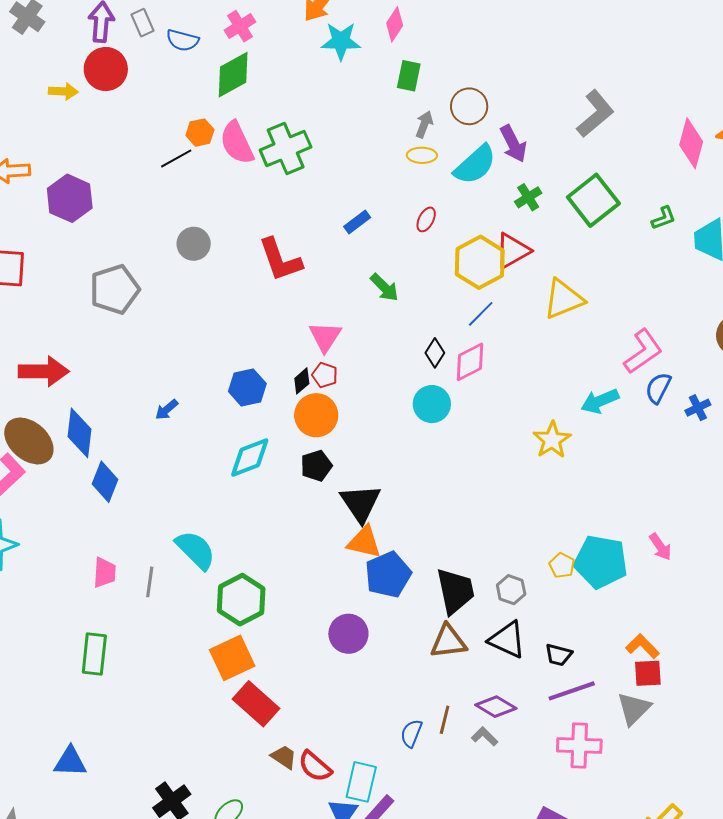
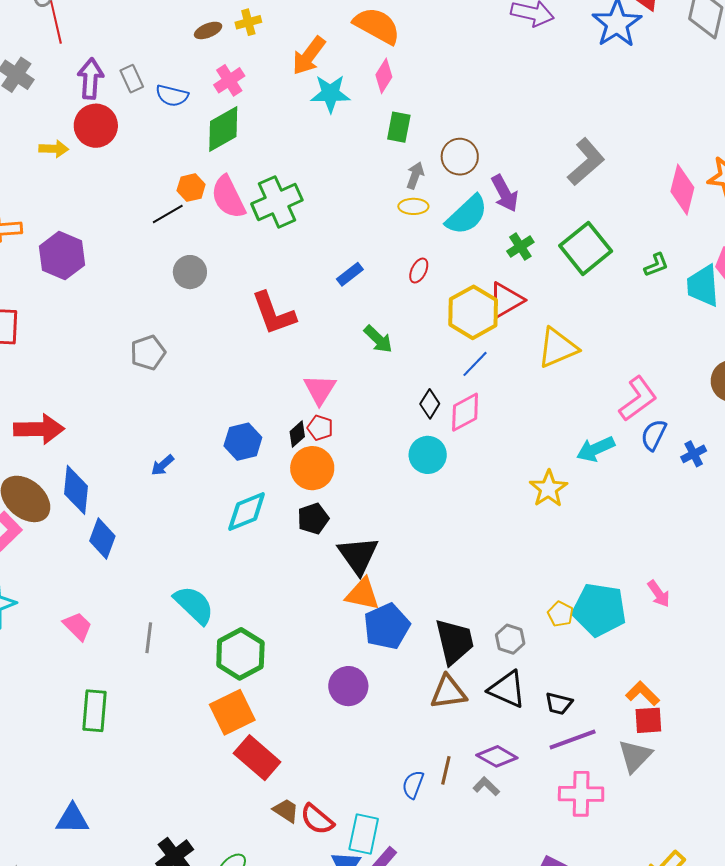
gray circle: (194, 244) -> (190, 272), moved
gray pentagon: (115, 289) -> (148, 353), moved, size x0.7
pink trapezoid: (105, 573) -> (78, 626), moved, turned -48

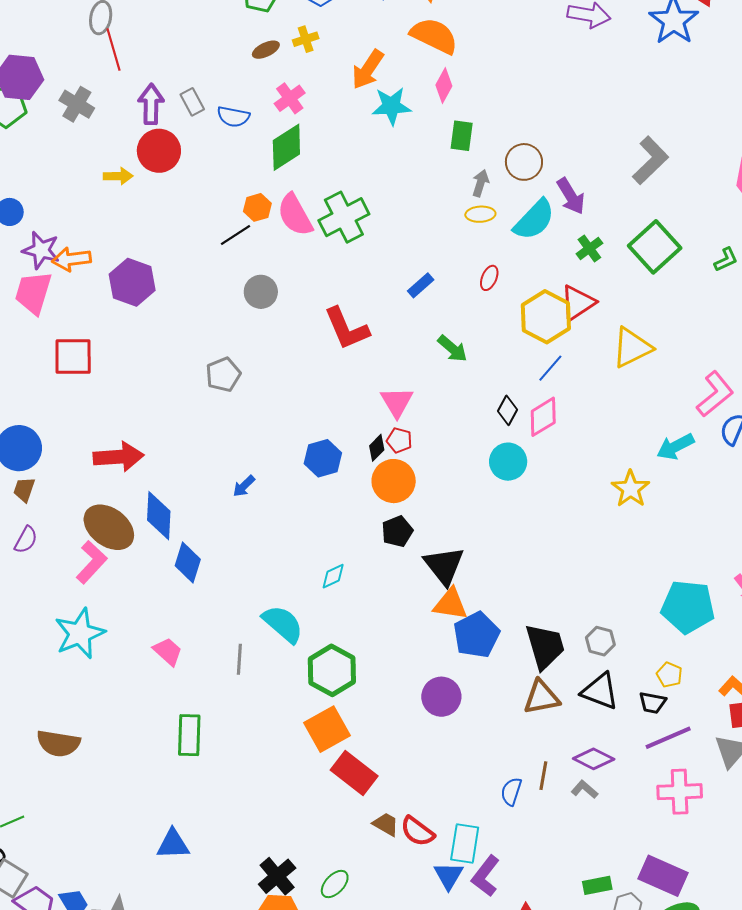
cyan diamond: (247, 512) -> (333, 576), moved, size x0.6
yellow pentagon: (561, 614) -> (669, 675), moved

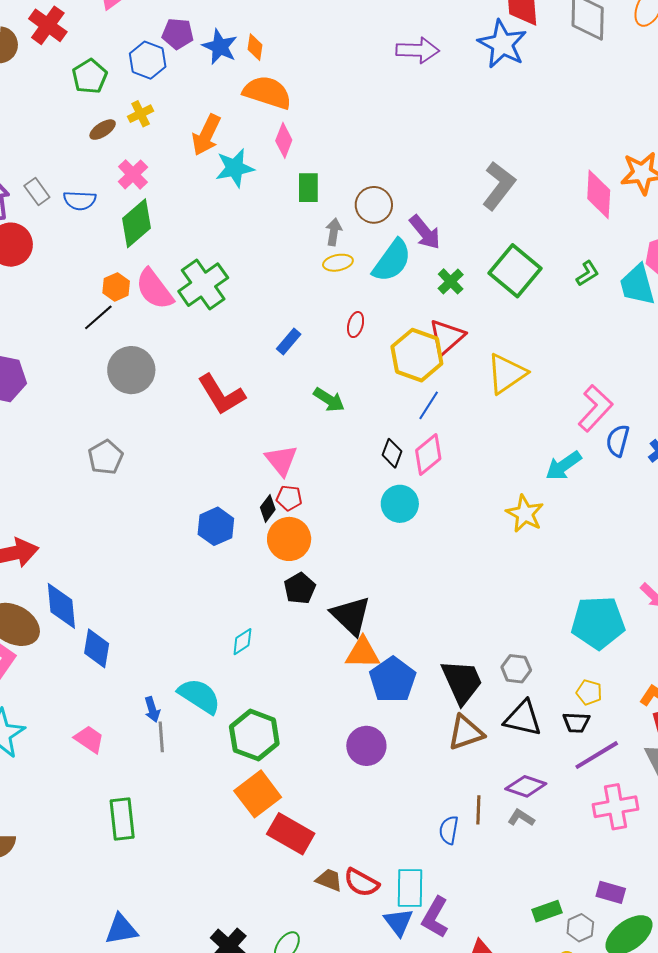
gray circle: (261, 292) -> (131, 370), size x1.4
blue arrow: (244, 486) -> (152, 709), moved, turned -55
purple rectangle: (663, 876) -> (611, 892), size x0.6

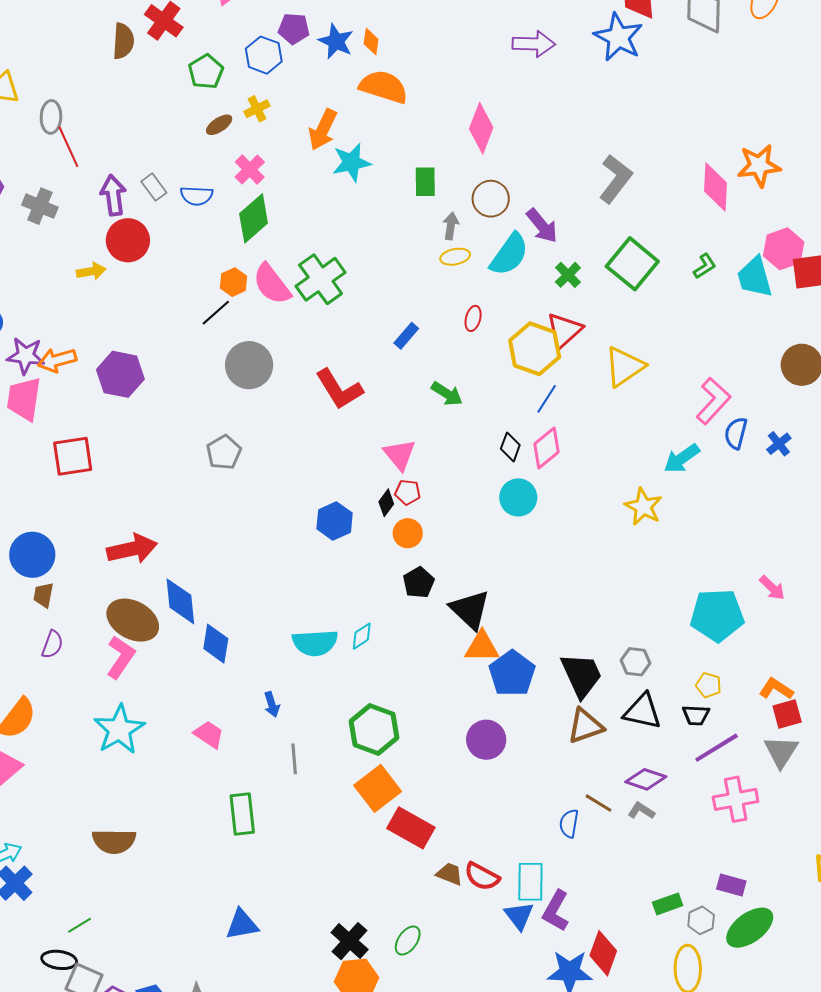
pink diamond: (284, 140) -> (481, 128), moved, size x1.4
orange circle: (289, 539) -> (408, 533), size x0.7
cyan semicircle: (199, 696) -> (315, 643), moved, turned 144
gray line: (161, 737) -> (294, 759), moved
brown line: (478, 810) -> (598, 803), turned -60

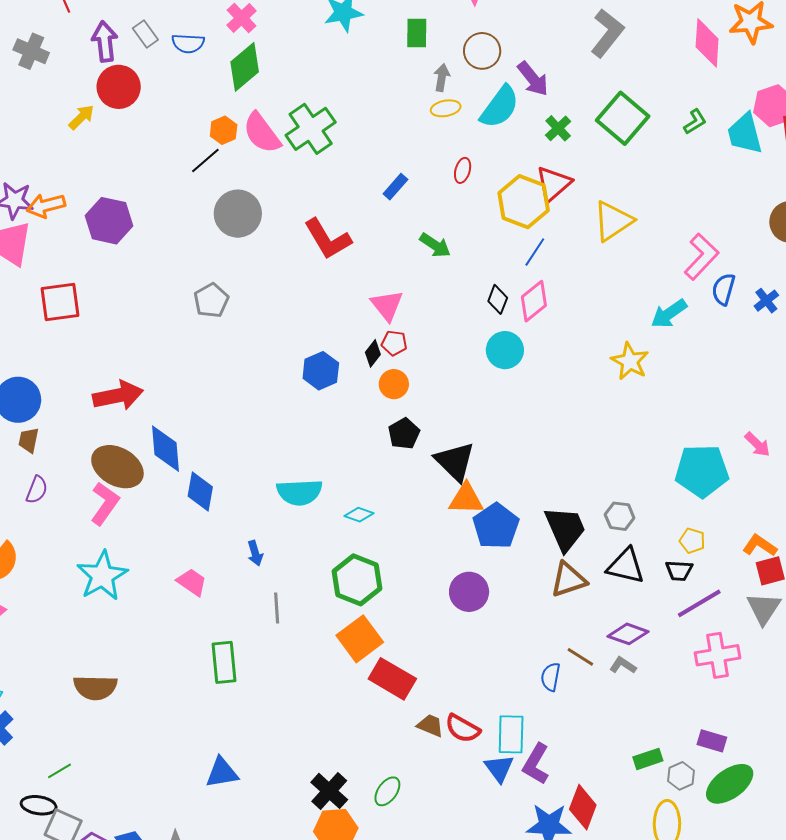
yellow arrow: (91, 271) -> (81, 117), turned -36
cyan diamond: (362, 636) -> (359, 515), moved, turned 52

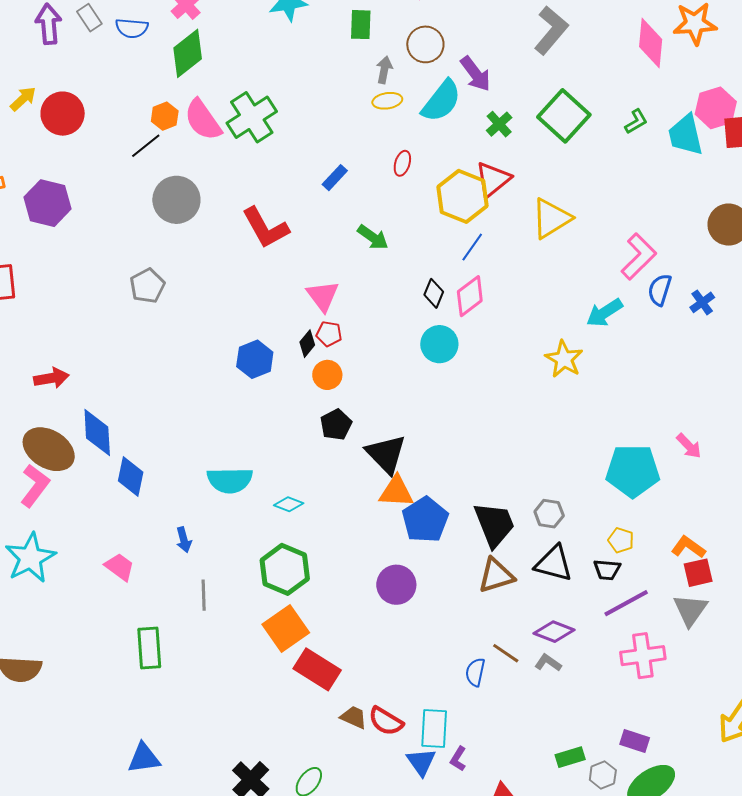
red circle: (119, 87) -> (63, 114), moved
red arrow: (118, 395) -> (51, 378), size x0.7
purple L-shape: (536, 764) -> (458, 759), size x0.6

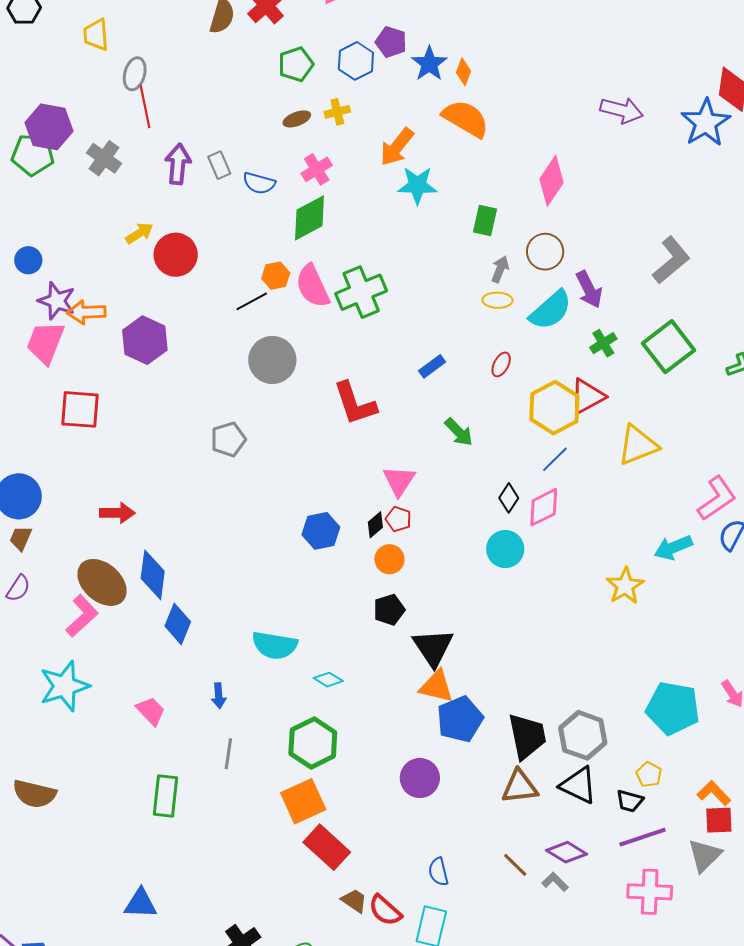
gray hexagon: (549, 514) -> (583, 735), size x1.6
blue semicircle: (475, 672) -> (438, 872), moved, turned -36

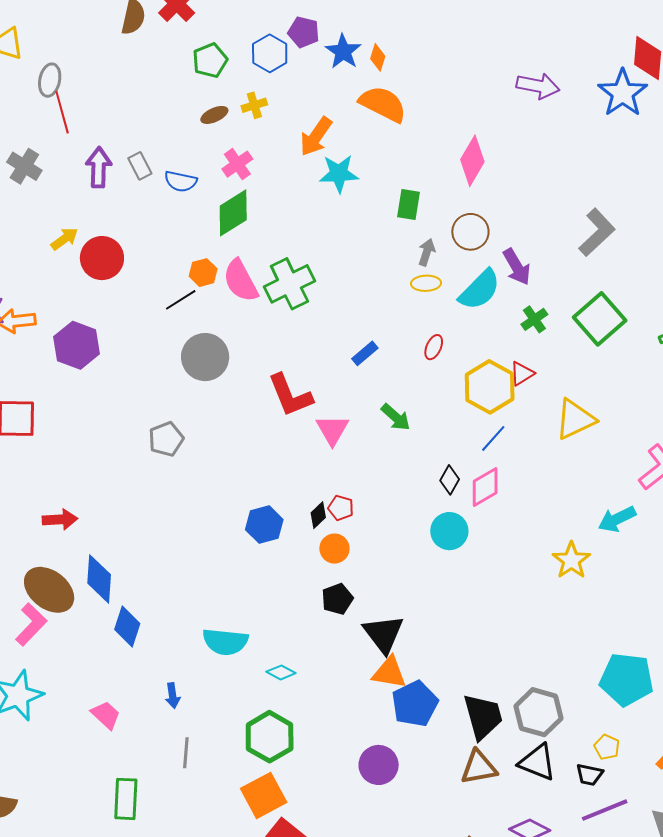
red triangle: (587, 396) -> (522, 374), size x0.7
pink triangle: (399, 481) -> (332, 430), moved

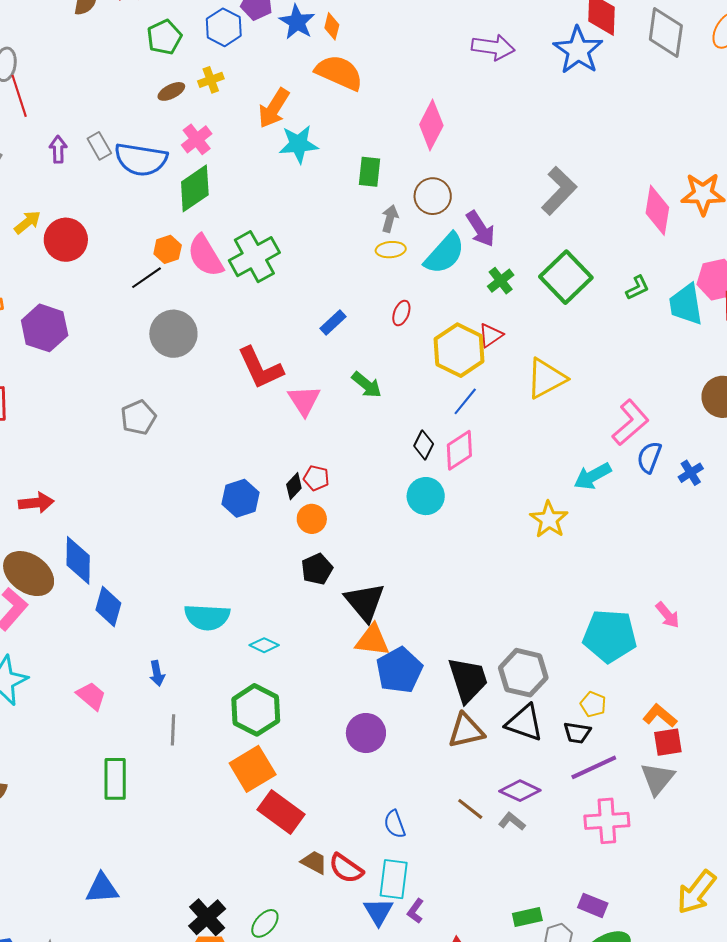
purple arrow: (99, 167) -> (58, 149), size x0.7
blue semicircle: (181, 181) -> (141, 159), size x1.6

